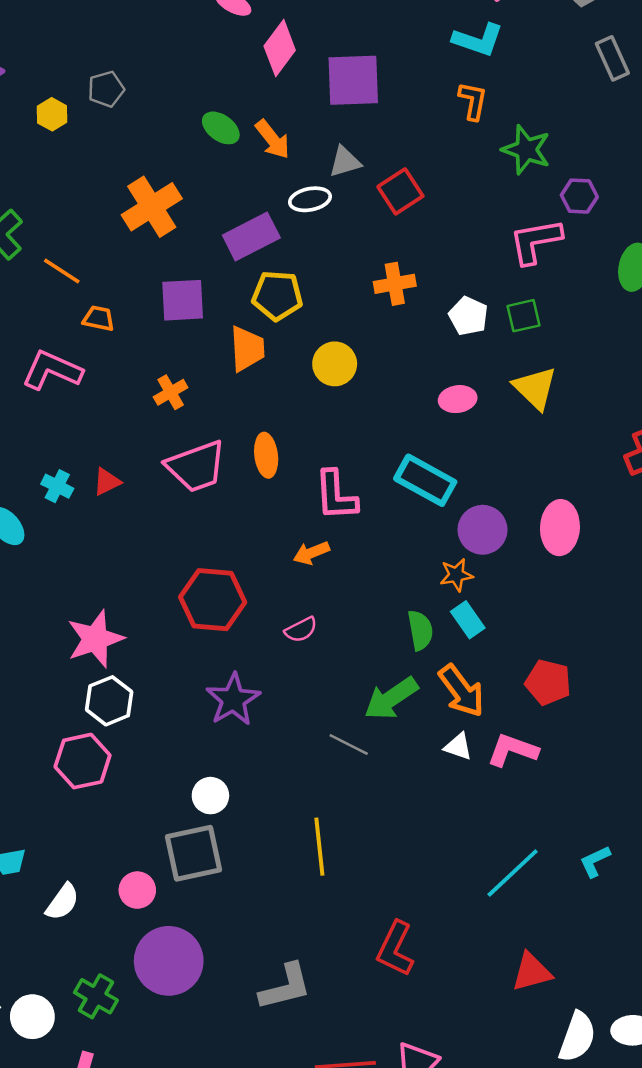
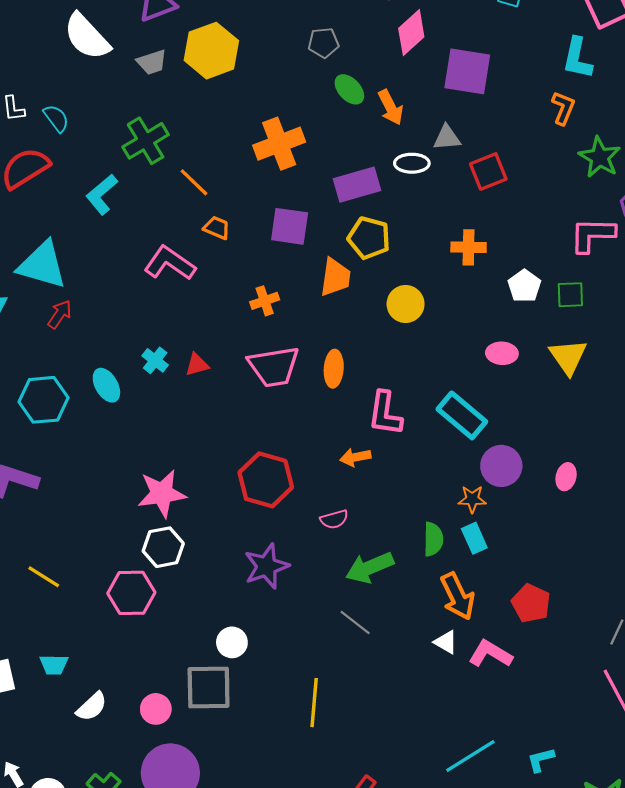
cyan L-shape: (478, 40) -> (577, 58), turned 72
gray pentagon: (106, 89) -> (323, 43), moved
yellow hexagon: (52, 114) -> (211, 51), size x2.0
pink ellipse: (560, 528) -> (566, 477), size x0.6
green arrow: (391, 698) -> (370, 567), moved

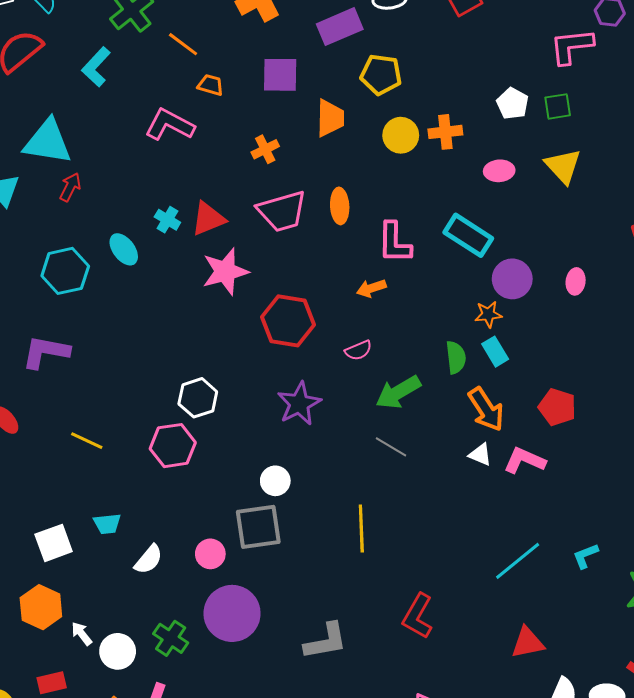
yellow pentagon: (369, 238) -> (381, 75), moved
orange cross: (469, 247) -> (445, 132), moved
red triangle: (197, 365) -> (208, 219), size x1.5
pink star: (162, 493) -> (225, 271), moved

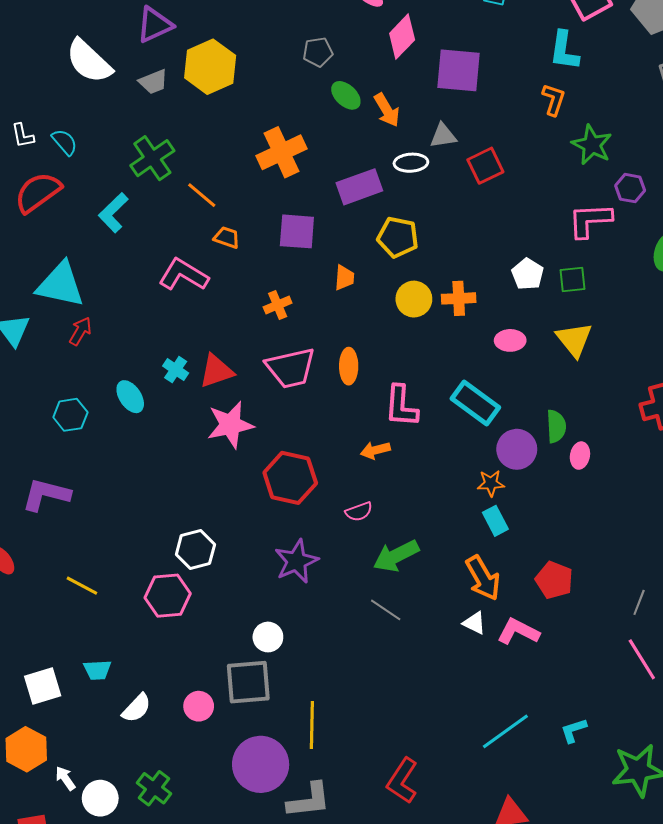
orange trapezoid: (330, 118) -> (344, 278), size x0.7
cyan hexagon: (65, 271) -> (70, 415), size x0.7
green semicircle: (456, 357) -> (556, 426), moved
yellow line: (361, 529) -> (312, 725), moved
purple circle: (232, 613) -> (261, 764), moved

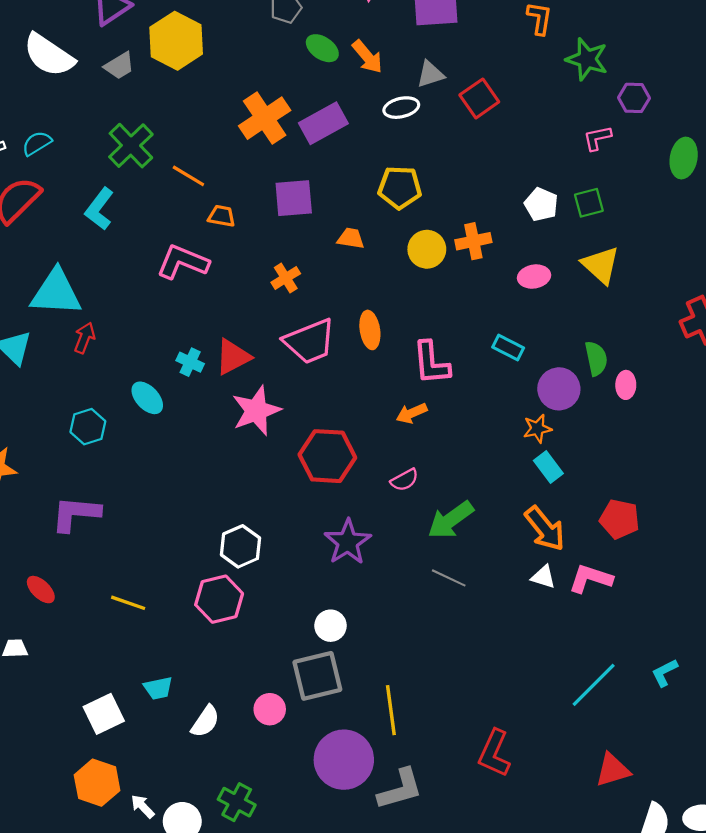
cyan semicircle: (65, 142) -> (37, 143), turned -72
purple rectangle: (359, 187) -> (323, 123), moved
pink L-shape: (590, 220) -> (597, 138), size x0.6
orange trapezoid: (344, 278) -> (351, 238), turned -76
cyan rectangle: (475, 403) -> (508, 347), size x0.6

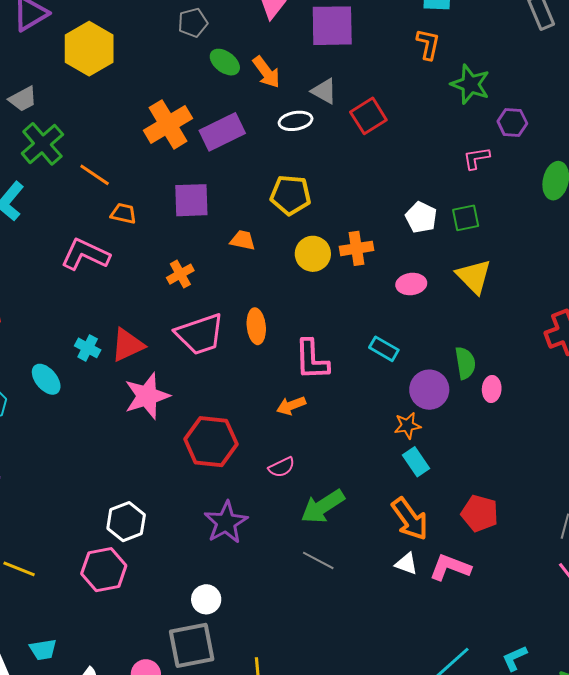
gray trapezoid: (119, 66) -> (23, 99), moved
gray triangle: (430, 74) -> (324, 91), turned 44

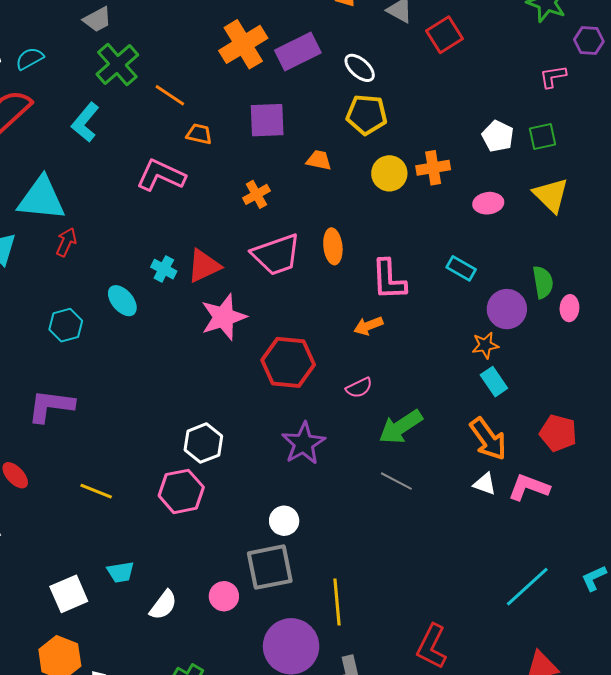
white ellipse: (296, 121) -> (360, 68), moved, turned 52

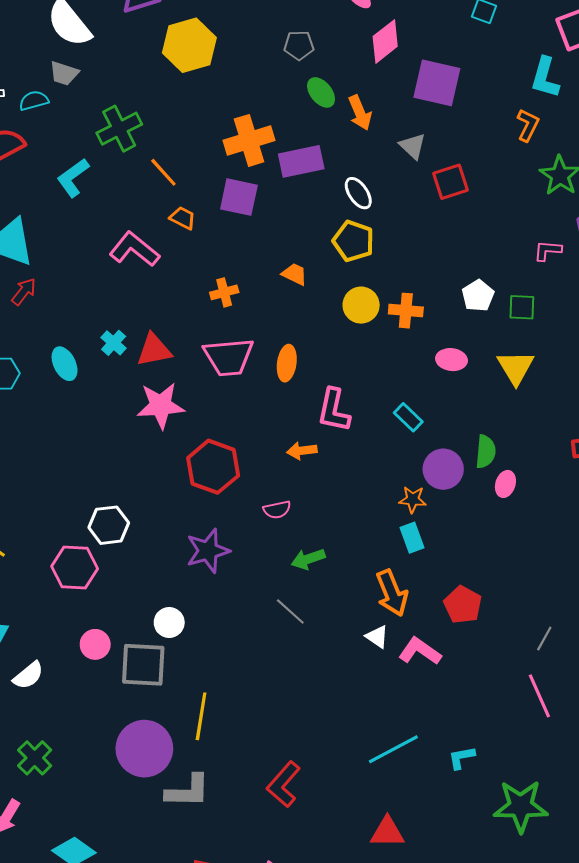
gray trapezoid: (97, 20) -> (64, 73), moved, turned 32
purple square: (267, 120) -> (239, 197), moved
green arrow: (401, 427) -> (308, 559), size x0.7
pink circle: (224, 596) -> (95, 644), moved

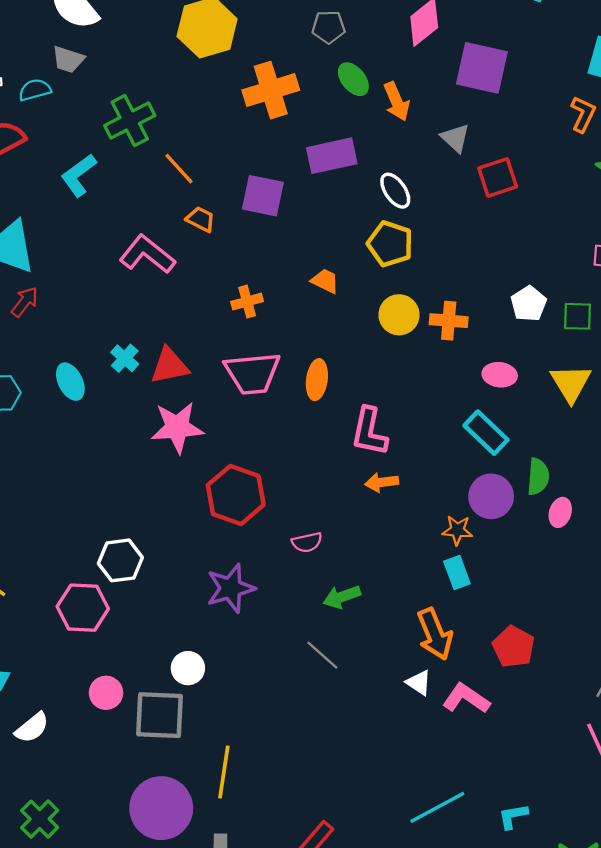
orange cross: (249, 140) -> (271, 90), moved
cyan rectangle: (408, 417) -> (486, 433), moved, size x1.4
orange arrow: (302, 451) -> (382, 482), moved

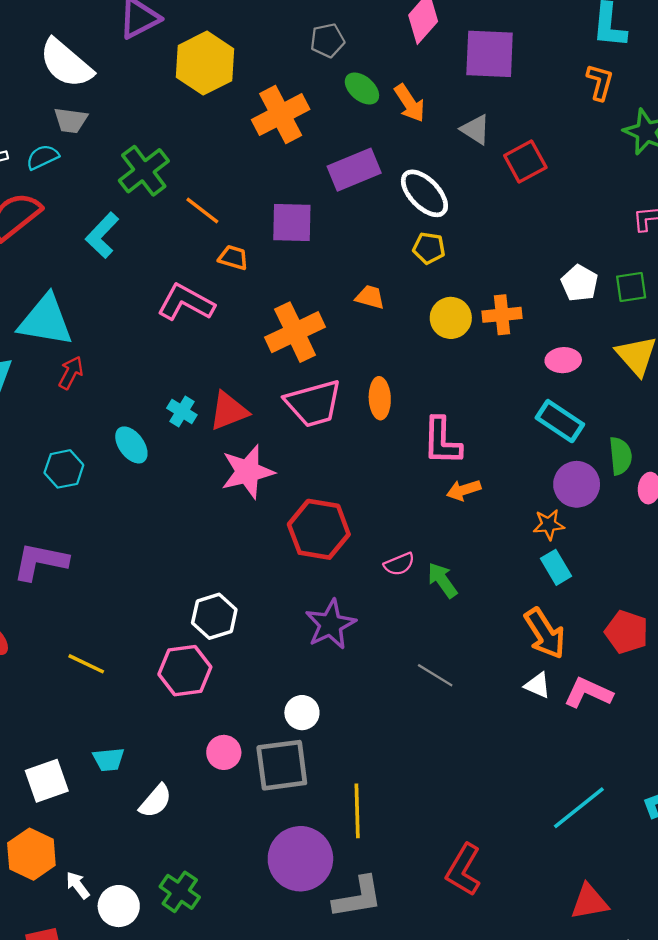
white ellipse: (395, 191) -> (424, 193), size x1.4
yellow pentagon: (390, 244) -> (429, 248), size x0.7
orange cross: (247, 302) -> (295, 332), size x1.8
green arrow: (342, 597) -> (442, 580), moved, turned 84

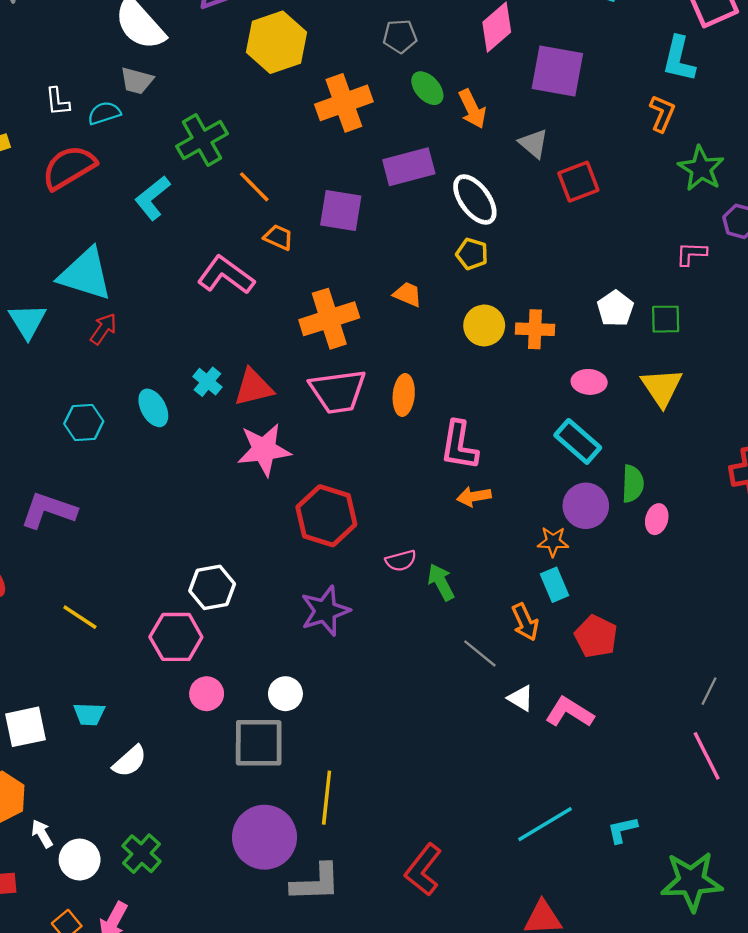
red pentagon: (627, 632) -> (596, 636), moved
orange arrow: (545, 633) -> (525, 622), moved, size x0.7
gray line: (435, 675) -> (480, 653), moved
pink circle: (224, 752) -> (207, 694), moved

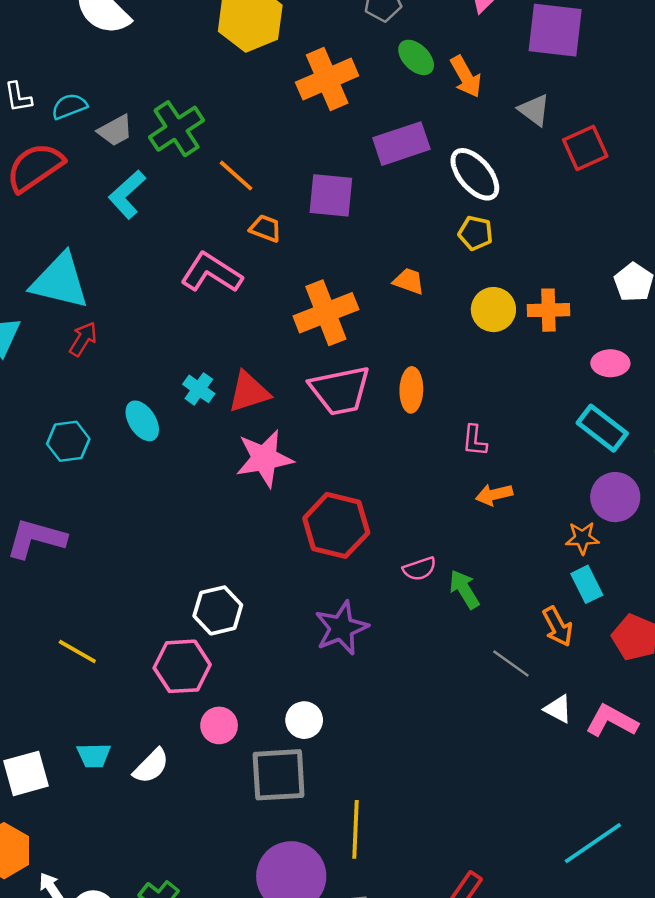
gray trapezoid: (137, 81) -> (115, 131), moved, turned -40
pink L-shape: (459, 445) -> (475, 441), size x0.6
white semicircle: (130, 761) -> (151, 766), moved

